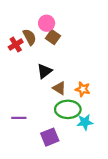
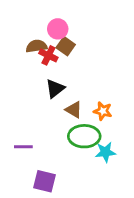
brown semicircle: (30, 37) -> (37, 46), turned -70
red cross: (16, 44) -> (48, 55), moved, turned -32
purple square: (50, 137) -> (44, 181), moved, turned 36

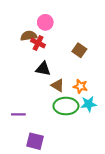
brown square: (66, 46) -> (79, 50), moved
black triangle: (55, 89) -> (43, 69), turned 49
cyan star: (105, 152) -> (89, 104), moved

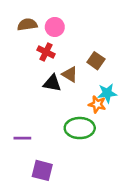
brown semicircle: (29, 36) -> (27, 25), moved
brown triangle: (58, 85) -> (70, 74), moved
cyan star: (89, 104) -> (107, 93), moved

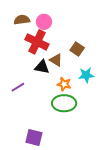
red cross: (46, 52) -> (37, 42), size x1.6
orange star: (97, 104) -> (64, 84), moved
purple line: (22, 138) -> (18, 87), moved, turned -32

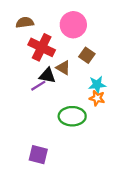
pink circle: (44, 22) -> (73, 25), moved, size x1.5
orange star: (64, 84) -> (97, 98), moved
purple line: (18, 87) -> (38, 86), moved

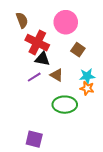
brown semicircle: (25, 22) -> (22, 20), turned 77
brown triangle: (63, 68) -> (57, 75), moved
black triangle: (47, 76) -> (42, 59), moved

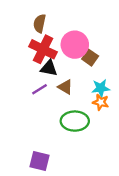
brown semicircle: (22, 20) -> (40, 23), moved, turned -147
pink circle: (66, 22) -> (75, 45), moved

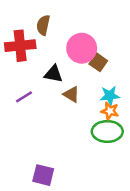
red cross: (43, 49) -> (20, 46), moved, turned -32
purple line: (40, 89) -> (24, 97), moved
green ellipse: (75, 121) -> (107, 131), moved

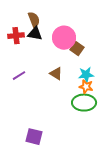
brown semicircle: (43, 25) -> (34, 20), turned 147
red cross: (20, 46) -> (16, 36), size x0.7
black triangle: (53, 74) -> (35, 34), moved

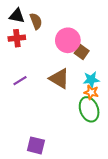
black triangle: (35, 34) -> (17, 16), moved
brown triangle: (56, 74) -> (59, 79), size x1.5
green ellipse: (84, 103) -> (89, 109), turned 70

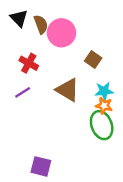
black triangle: (17, 16) -> (19, 18), turned 35
red cross: (17, 38) -> (29, 63), moved, turned 35
pink circle: (68, 40) -> (62, 33), moved

